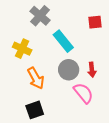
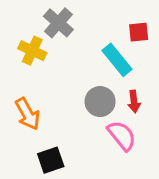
cyan rectangle: (63, 41) -> (117, 60), moved
yellow cross: (22, 49) -> (32, 51), moved
orange arrow: (36, 78) -> (28, 114), moved

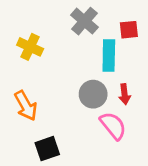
gray cross: (58, 23) -> (84, 21), moved
cyan rectangle: (117, 60) -> (109, 55), turned 40

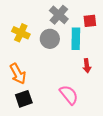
gray circle: (93, 94) -> (50, 39), moved
pink semicircle: (113, 126) -> (69, 95), moved
black square: (47, 149) -> (24, 99), moved

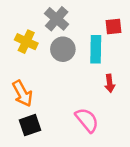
gray cross: (59, 15) -> (57, 19), moved

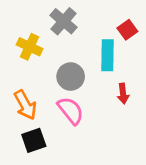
red square: (113, 26) -> (127, 30), turned -30
gray circle: (63, 49) -> (71, 77), moved
pink semicircle: (87, 120) -> (71, 111), moved

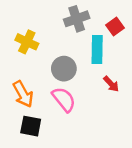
gray cross: (64, 21) -> (77, 19), moved, turned 30
red arrow: (123, 94) -> (111, 84), turned -36
black square: (34, 140) -> (31, 126), turned 30

